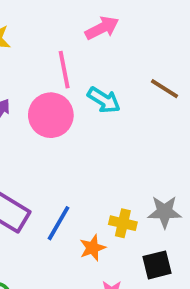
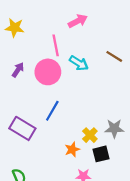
blue line: (58, 223) -> (52, 111), moved
yellow cross: (123, 223) -> (90, 135), turned 32
black square: (157, 265) -> (101, 154), moved

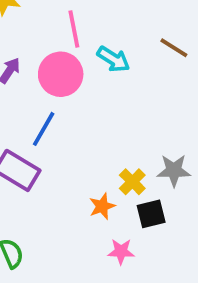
blue line: (52, 111) -> (44, 129), moved

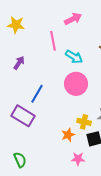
pink circle: (61, 74) -> (76, 84), moved
yellow cross: (132, 182) -> (84, 122), turned -32

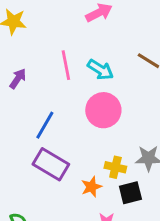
pink line: (53, 41) -> (66, 65), moved
purple rectangle: (23, 116) -> (51, 164), moved

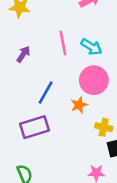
purple rectangle: (51, 164) -> (34, 127), moved, turned -48
orange star: (91, 187) -> (79, 105), moved

